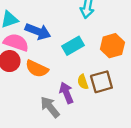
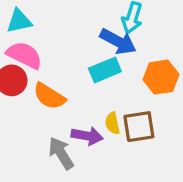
blue arrow: (38, 31) -> (118, 41), moved
purple arrow: (66, 93) -> (87, 136), turned 115

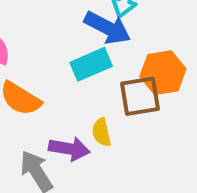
brown square: (139, 127) -> (140, 96), moved

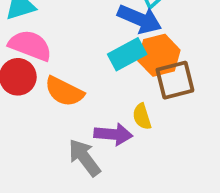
orange hexagon: (163, 73) -> (159, 55), moved

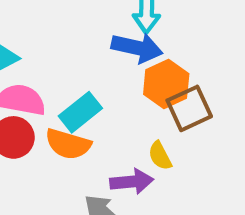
cyan rectangle: (127, 54) -> (80, 112), moved

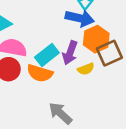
yellow semicircle: (160, 156) -> (86, 69), moved, turned -84
purple arrow: (132, 182) -> (70, 53), moved, turned 115

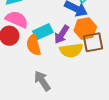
yellow semicircle: (86, 69) -> (71, 50), size x1.6
orange semicircle: (40, 73) -> (34, 45), turned 45

